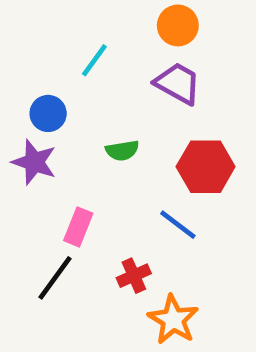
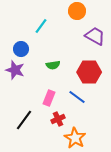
purple trapezoid: (178, 83) -> (95, 36), moved
pink rectangle: (78, 227) -> (49, 98), moved

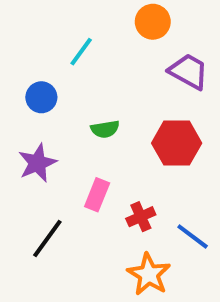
purple star: (15, 70) -> (37, 163), moved, turned 30
blue line: (77, 97) -> (193, 237), moved
red cross: (58, 119) -> (141, 217), moved

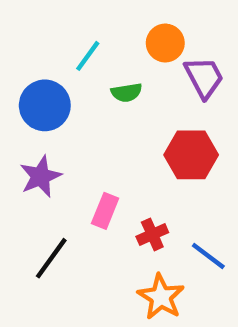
orange circle: (153, 22) -> (165, 43), moved
purple trapezoid: (189, 71) -> (204, 77), turned 33
blue circle: (41, 97) -> (45, 105), size x1.5
green semicircle: (105, 129) -> (127, 93), moved

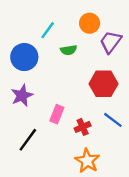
purple trapezoid: (204, 77) -> (111, 42), turned -115
blue line: (208, 256) -> (113, 120), moved

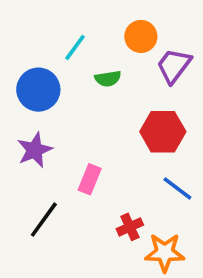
red cross: (83, 127) -> (130, 227), moved
orange star: (87, 161) -> (165, 253), moved, turned -30

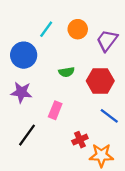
orange circle: (141, 36) -> (78, 29), moved
green semicircle: (108, 79) -> (66, 72), moved
purple star: (35, 150) -> (21, 92), turned 30

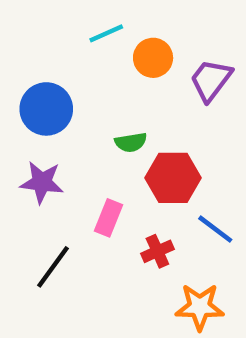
cyan line: (46, 29) -> (106, 33), moved, turned 30
red hexagon: (100, 81) -> (173, 178), moved
red cross: (80, 140) -> (157, 251), moved

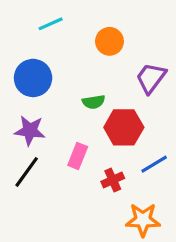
cyan line: (106, 33) -> (51, 24), moved
purple trapezoid: (211, 80) -> (151, 78), moved
blue line: (215, 229) -> (154, 164), turned -68
black line: (53, 267) -> (27, 172), moved

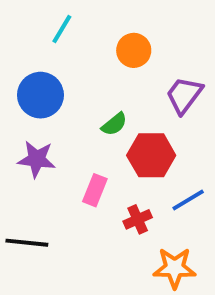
cyan line: (51, 24) -> (62, 29), turned -35
green semicircle: (94, 102) -> (114, 124), turned -30
black line: (27, 172) -> (27, 243), moved, turned 60

